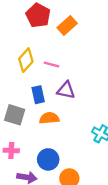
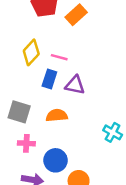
blue rectangle: (38, 95) -> (49, 79), moved, turned 30
pink cross: (11, 151) -> (26, 143), moved

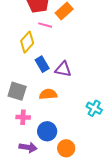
pink line: (59, 57) -> (45, 25), moved
blue rectangle: (49, 79) -> (42, 64), turned -49

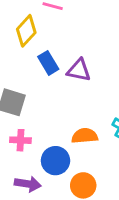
orange semicircle: (48, 94) -> (85, 136), moved

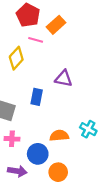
blue rectangle: (48, 63) -> (37, 97), moved, turned 42
purple triangle: (79, 70) -> (64, 79), moved

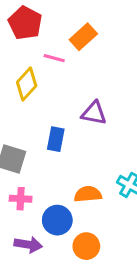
red pentagon: (28, 15) -> (25, 23), moved

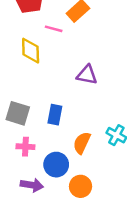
yellow diamond: (27, 84) -> (31, 51), turned -44
blue rectangle: (56, 139) -> (55, 115), moved
orange semicircle: (88, 194) -> (82, 143), turned -60

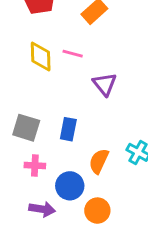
pink line: (54, 29) -> (73, 54), moved
purple triangle: (87, 75) -> (105, 84), turned 40

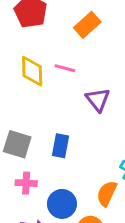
orange semicircle: (99, 161) -> (107, 193), moved

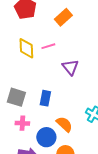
pink line: (65, 68) -> (48, 46), turned -32
orange semicircle: (107, 193) -> (64, 124), moved, turned 108

